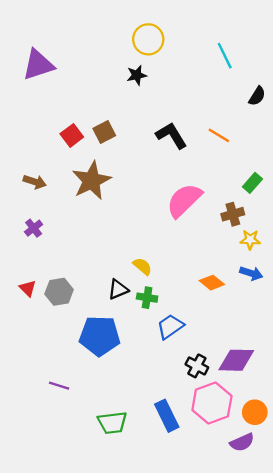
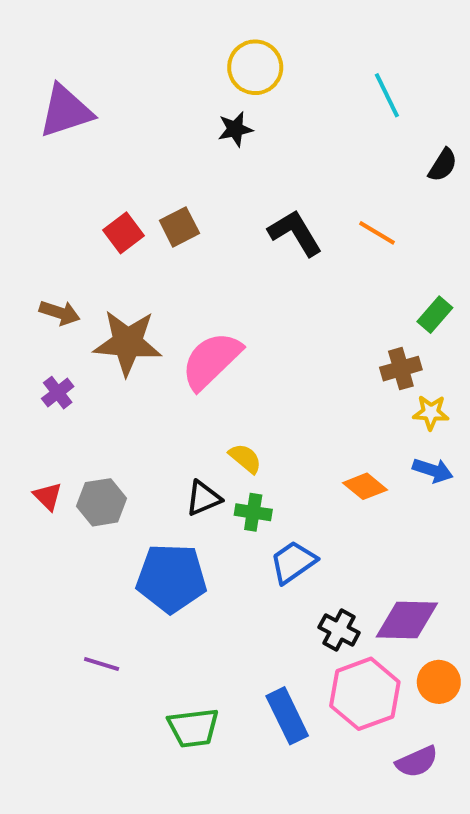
brown star: (91, 181) -> (128, 343), moved, turned 30
pink semicircle: (184, 200) -> (211, 361), moved
orange circle: (255, 412) -> (439, 682), moved

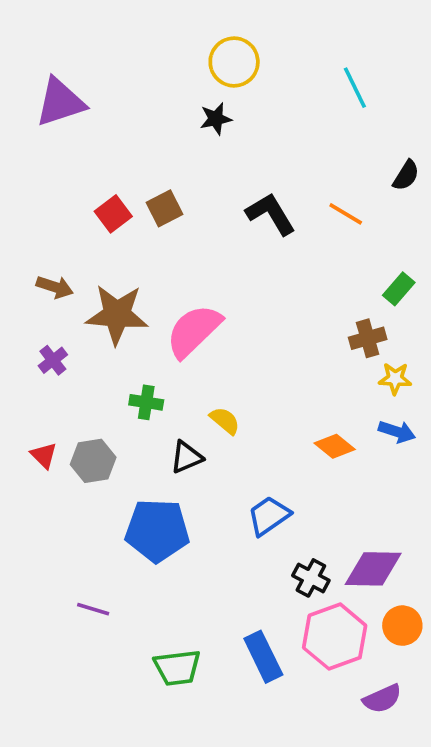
black semicircle: (443, 165) -> (406, 175), moved
green cross: (253, 512) -> (146, 402), moved

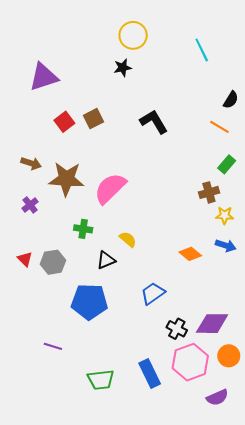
purple triangle: (60, 102) -> (44, 77), moved
orange line: (346, 214) -> (219, 127), moved

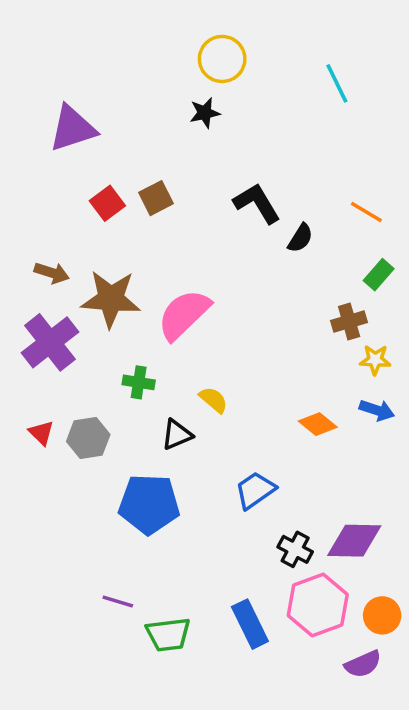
black semicircle: (231, 100) -> (300, 238), moved
purple cross: (30, 205) -> (50, 342), size x2.0
purple line: (53, 346) -> (118, 601), moved
orange circle: (229, 356) -> (382, 615), moved

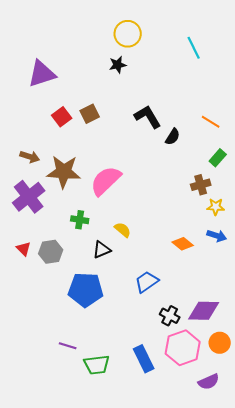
orange circle: (382, 615) -> (220, 343), moved

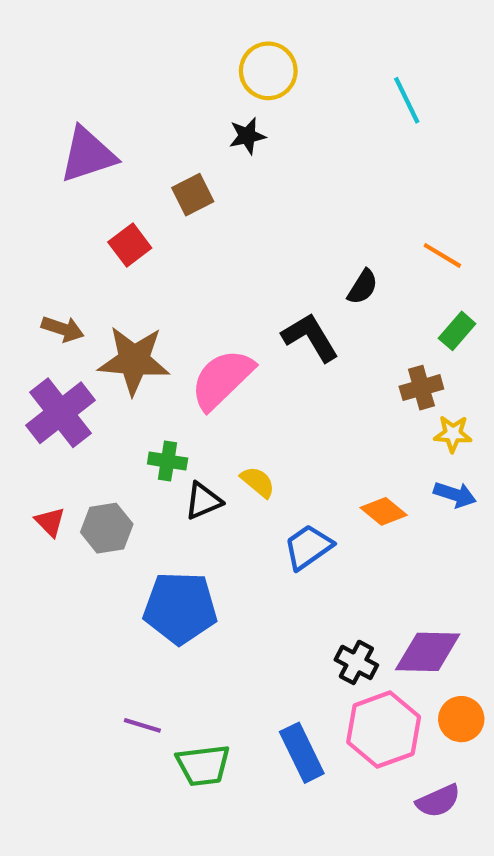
brown square: (90, 114) -> (193, 195), moved
black L-shape: (148, 117) -> (310, 337), moved
black triangle: (102, 250) -> (203, 501), moved
blue trapezoid: (147, 282) -> (308, 547), moved

